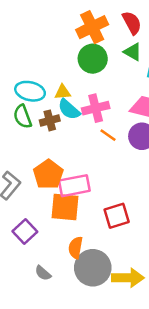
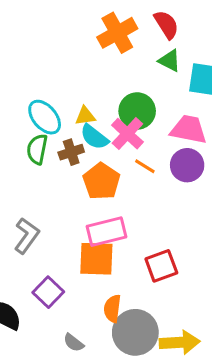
green circle: (93, 59) -> (137, 111), moved
cyan ellipse: (30, 91) -> (45, 117), turned 40
pink cross: (96, 108) -> (127, 134), turned -30
green semicircle: (23, 117) -> (37, 149), turned 35
orange pentagon: (48, 174) -> (101, 181), moved

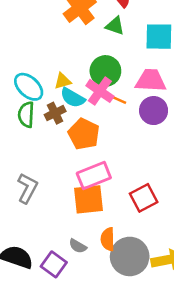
green triangle: (170, 61) -> (115, 26), moved
orange line: (145, 166) -> (117, 99), moved
purple square: (48, 292) -> (54, 264), moved
gray semicircle: (74, 343) -> (78, 246), moved

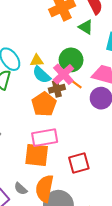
brown cross: (55, 113) -> (57, 89), moved
orange semicircle: (108, 239) -> (45, 188), size x1.5

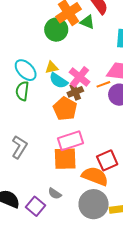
green triangle: (86, 27) -> (87, 22), moved
green circle: (71, 60) -> (56, 30), moved
orange line: (75, 84) -> (103, 84), moved, turned -48
orange semicircle: (45, 188) -> (95, 176), moved, turned 108

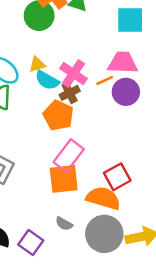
pink rectangle: (70, 141) -> (69, 156), turned -30
gray semicircle: (55, 194) -> (64, 224), moved

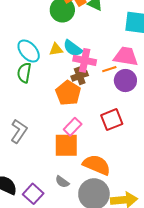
pink cross: (74, 73) -> (85, 60), turned -30
cyan semicircle: (47, 80) -> (73, 48), moved
pink rectangle: (69, 156) -> (73, 127), size x0.7
red square: (117, 177) -> (112, 120), moved

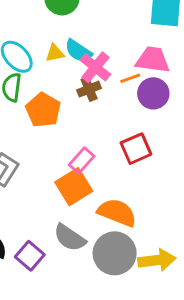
pink cross: (85, 60) -> (95, 67), turned 30
orange pentagon: (68, 93) -> (43, 110), moved
orange square: (66, 145) -> (74, 187), turned -30
gray semicircle: (62, 182) -> (70, 238), size x1.6

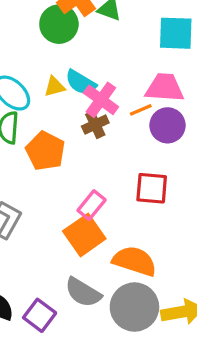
red square: (136, 149) -> (152, 188), turned 32

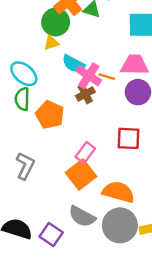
yellow triangle: (55, 87) -> (51, 43), moved
orange line: (141, 110) -> (107, 77), moved, turned 42

